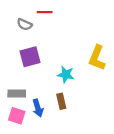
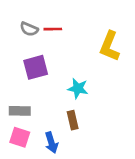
red line: (45, 12) -> (53, 29), moved
yellow L-shape: (97, 58) -> (110, 46), moved
blue arrow: (38, 108) -> (51, 143), moved

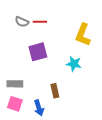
purple square: (36, 67) -> (38, 52), moved
cyan star: (78, 88) -> (74, 64), moved

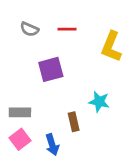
red line: (40, 22) -> (67, 29), moved
cyan star: (74, 64) -> (99, 102), moved
pink square: (15, 104) -> (20, 139), turned 35

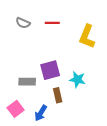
purple square: (51, 69) -> (50, 70), moved
gray rectangle: (20, 112) -> (27, 82), moved
blue arrow: (52, 145) -> (41, 113), turned 49

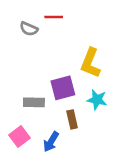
red line: (52, 23) -> (54, 17), moved
yellow L-shape: (87, 37) -> (90, 63), moved

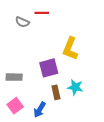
cyan star: (97, 100) -> (75, 87), moved
gray rectangle: (34, 102) -> (14, 77), moved

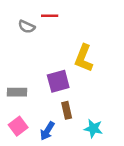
cyan star: (75, 87) -> (93, 128), moved

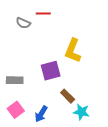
brown rectangle: (67, 110) -> (68, 96), moved, turned -32

